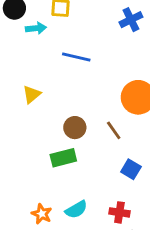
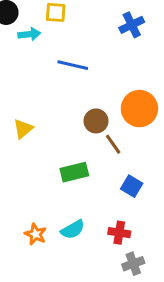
yellow triangle: (32, 94) -> (23, 129), moved
brown circle: (75, 128) -> (96, 121), moved
green rectangle: (63, 158) -> (74, 172), moved

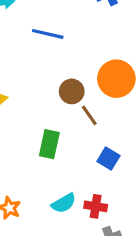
green rectangle: (74, 172) -> (49, 144), turned -64
cyan semicircle: (73, 230) -> (64, 203), moved

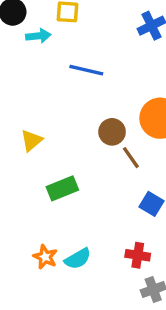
green rectangle: (49, 144) -> (62, 188), moved, turned 56
cyan semicircle: (64, 203) -> (78, 259), moved

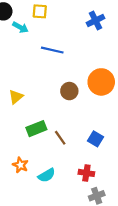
cyan arrow: (38, 36) -> (20, 27), turned 35
brown line: (131, 158) -> (60, 138), moved
orange star: (45, 257) -> (20, 165), moved

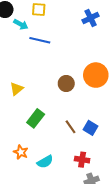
blue line: (52, 50) -> (40, 40), moved
green rectangle: (36, 129) -> (36, 118), turned -30
brown line: (60, 138) -> (70, 127), moved

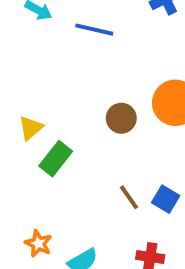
blue line: (40, 40) -> (94, 30), moved
green rectangle: (36, 118) -> (56, 159), moved

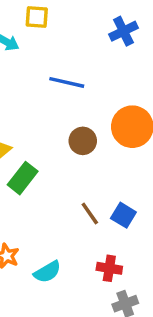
blue line: (94, 30) -> (67, 82), moved

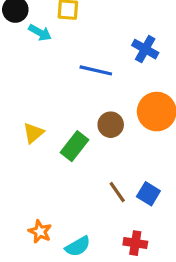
blue cross: (123, 31) -> (145, 49), moved, turned -35
green rectangle: (23, 178) -> (74, 146), moved

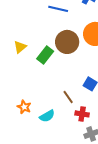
brown circle: (111, 125) -> (67, 42), size x1.5
brown line: (117, 192) -> (68, 97), moved

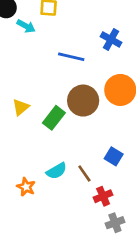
red cross: (82, 114) -> (103, 196), turned -32
cyan semicircle: (47, 116) -> (57, 171), moved

